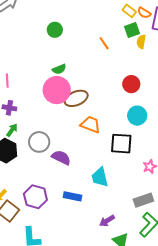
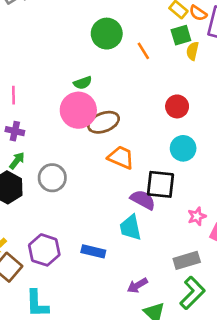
green circle: (55, 30) -> (107, 34), moved, size x1.5
purple semicircle: (61, 157) -> (143, 200), moved

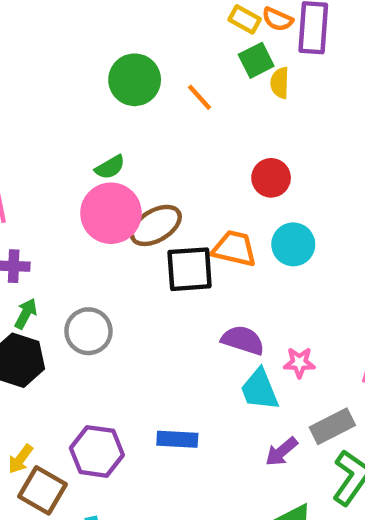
orange trapezoid: (121, 157) -> (234, 249), moved
black square: (160, 184) -> (190, 269), moved
pink star: (197, 216) -> (299, 363), moved, turned 30
cyan trapezoid: (130, 228) -> (259, 390), moved
purple arrow: (137, 285) -> (281, 452), moved

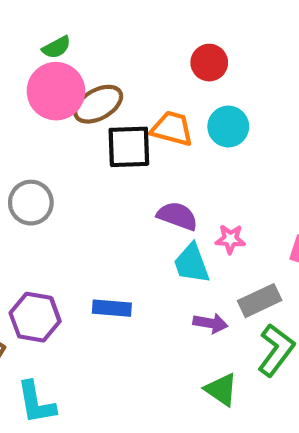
purple arrow: (281, 452) -> (210, 323), turned -132

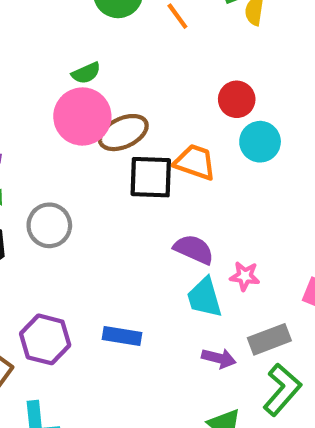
cyan circle: (228, 127) -> (260, 142), moved

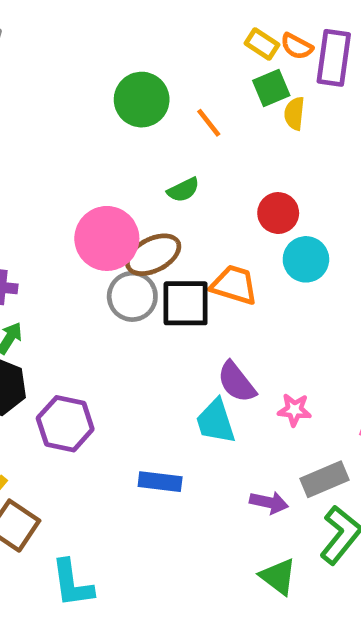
green semicircle: (86, 73) -> (183, 190), moved
gray circle: (49, 225) -> (132, 296), moved
purple semicircle: (194, 249) -> (237, 382), turned -150
cyan trapezoid: (204, 297) -> (216, 421), moved
purple hexagon: (45, 339) -> (65, 424), moved

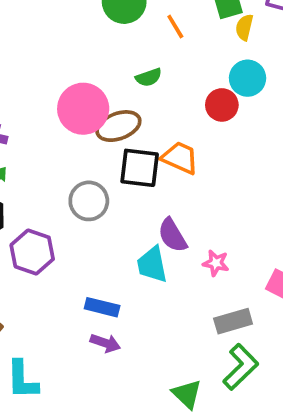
cyan circle: (306, 259) -> (248, 78), moved
gray circle: (132, 296) -> (89, 201), moved
purple arrow: (269, 502) -> (105, 343), moved

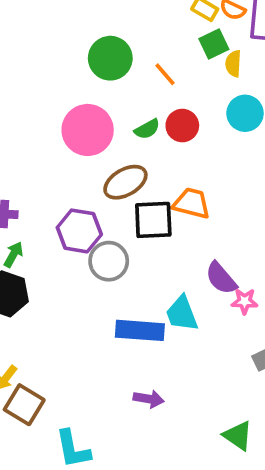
red circle: (222, 105) -> (182, 126), moved
pink circle: (83, 109) -> (88, 130), moved
purple semicircle: (172, 235) -> (221, 278), moved
purple hexagon: (32, 252) -> (79, 231), moved
blue rectangle: (102, 307) -> (140, 330), moved, size x1.4

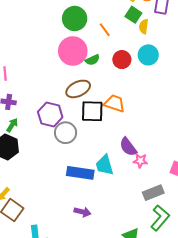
green square: (214, 44) -> (133, 15), turned -35
red circle: (182, 126) -> (122, 60), moved
pink circle: (88, 130) -> (73, 51), moved

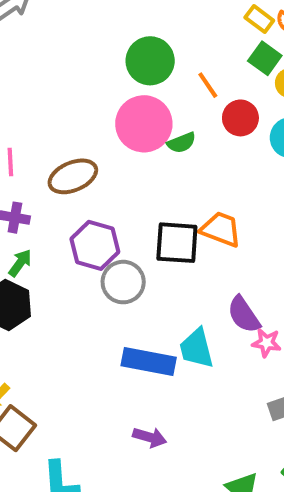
red circle: (122, 60) -> (240, 118), moved
brown ellipse: (78, 89) -> (73, 176), moved

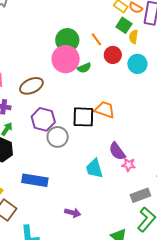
green circle: (150, 61) -> (67, 40), moved
blue rectangle: (149, 361) -> (35, 180), moved

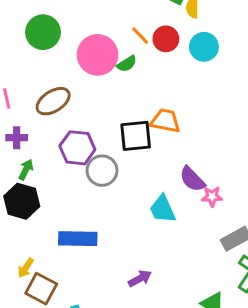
orange line: (96, 39) -> (140, 36), moved
green circle: (67, 40) -> (43, 32), moved
purple arrow: (73, 213) -> (140, 278), turned -35

